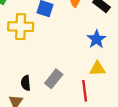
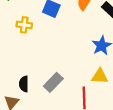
yellow cross: (21, 27) -> (24, 25), size x0.6

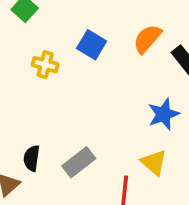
yellow triangle: (100, 76) -> (154, 162), turned 30

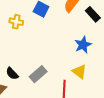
black semicircle: (32, 158) -> (12, 74), turned -48

